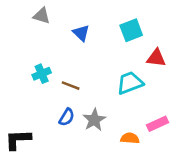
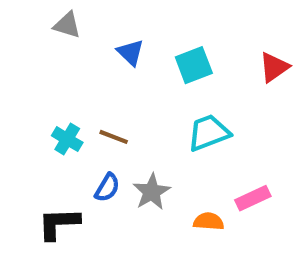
cyan square: (131, 30) -> (194, 65), moved
red triangle: (156, 58) -> (274, 67), moved, turned -42
cyan cross: (42, 74) -> (67, 139), moved, turned -36
black L-shape: (18, 140) -> (59, 223), moved

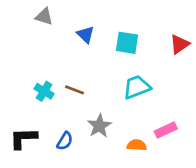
cyan square: (194, 65) -> (127, 43), turned 30
blue semicircle: (107, 188) -> (65, 141), moved
black L-shape: (59, 223) -> (23, 138), moved

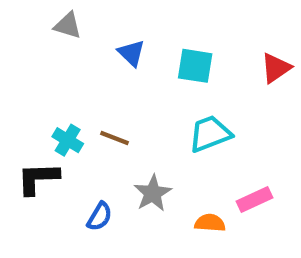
black L-shape: (23, 138) -> (38, 178), moved

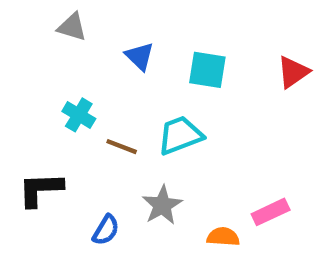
cyan trapezoid: (210, 134) -> (180, 135), moved
cyan cross: (68, 140) -> (79, 115), moved

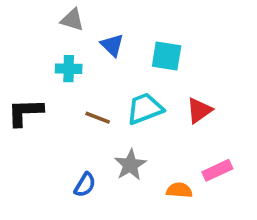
gray triangle: (72, 27) -> (72, 20), moved
red triangle: (293, 72) -> (199, 110), moved
cyan cross: (79, 115) -> (69, 69), moved, turned -30
black L-shape: (40, 189) -> (25, 112), moved

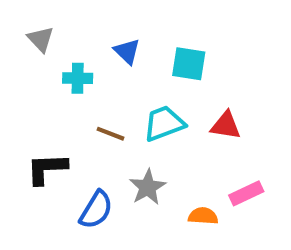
gray triangle: (72, 20) -> (41, 39), moved, turned 30
red triangle: (199, 110) -> (226, 125), turned 44
black L-shape: (25, 112) -> (47, 169), moved
blue semicircle: (85, 185) -> (96, 210), size x1.4

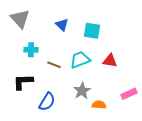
gray triangle: (41, 39) -> (20, 19), size x1.5
cyan cross: (78, 78) -> (31, 50), moved
gray star: (148, 187) -> (82, 91), moved
pink rectangle: (246, 193) -> (129, 94), moved

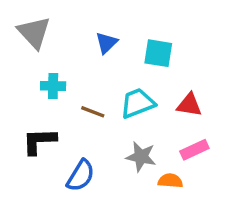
blue triangle: (62, 25) -> (106, 43), turned 32
gray star: (82, 91) -> (141, 157), turned -30
pink rectangle: (129, 94) -> (194, 150), moved

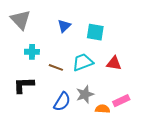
pink rectangle: (194, 150) -> (121, 101), moved
gray star: (141, 157) -> (85, 94), turned -30
blue semicircle: (81, 176) -> (62, 102), moved

